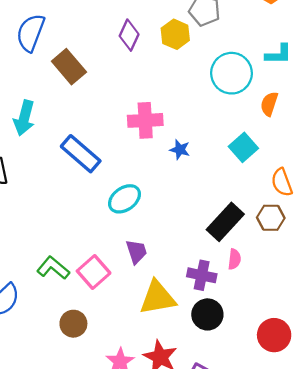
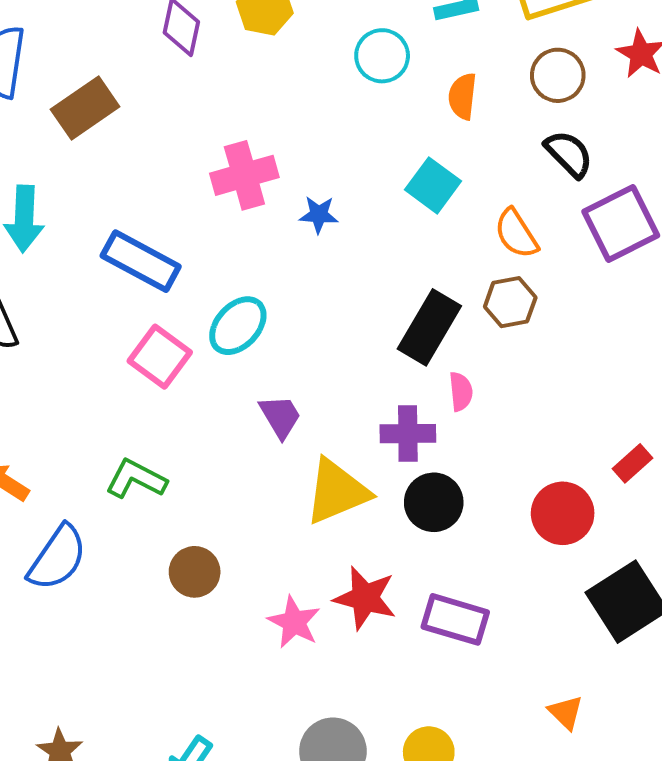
brown rectangle: (69, 67) -> (85, 108), turned -72
cyan circle: (232, 73) -> (382, 56), size x0.7
pink square: (94, 272) -> (160, 357), moved

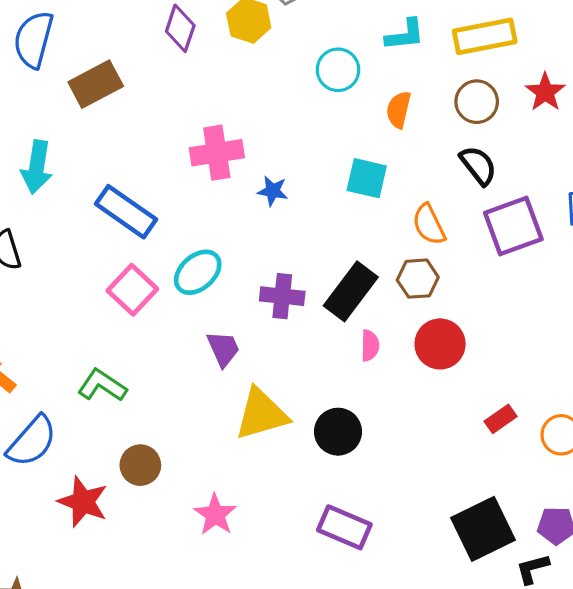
cyan square: (433, 185) -> (367, 178), turned -30
purple cross: (408, 434) -> (282, 296), moved
red circle: (563, 513) -> (440, 344), moved
red star: (365, 598) -> (83, 502), moved

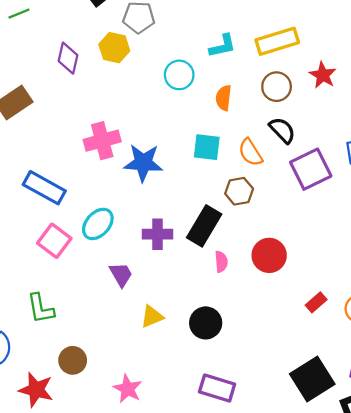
blue star: (273, 191) -> (143, 163), size x1.8
orange semicircle: (429, 224) -> (250, 152), moved
brown hexagon: (418, 279) -> (239, 191), moved
green L-shape: (102, 385) -> (41, 309), turned -128
yellow triangle: (261, 414) -> (152, 317), size x0.6

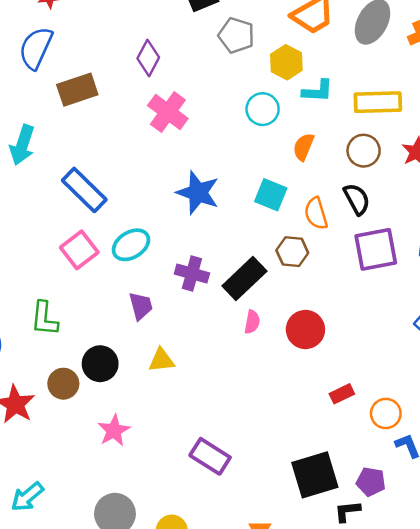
yellow hexagon: (114, 48) -> (286, 62), moved
pink cross: (102, 141) -> (168, 112), moved, turned 36
black circle: (206, 323) -> (100, 364), moved

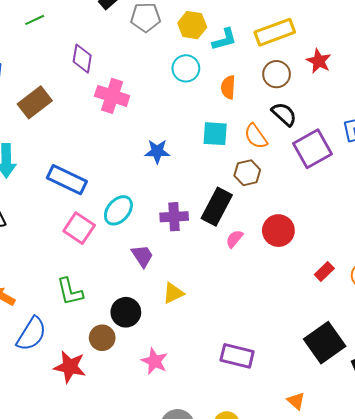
blue star: (198, 193) -> (157, 151), size x0.7
pink semicircle: (252, 322) -> (234, 239), turned -132

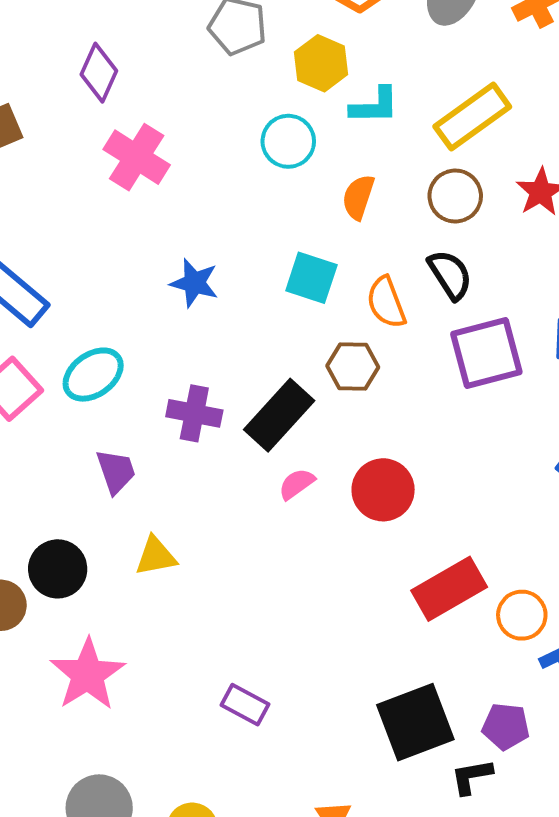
yellow rectangle: (275, 32) -> (472, 117), turned -30
red rectangle: (324, 271) -> (449, 589), size x1.8
purple rectangle: (237, 356) -> (245, 705), size x0.7
pink star: (154, 361) -> (88, 674), size x1.4

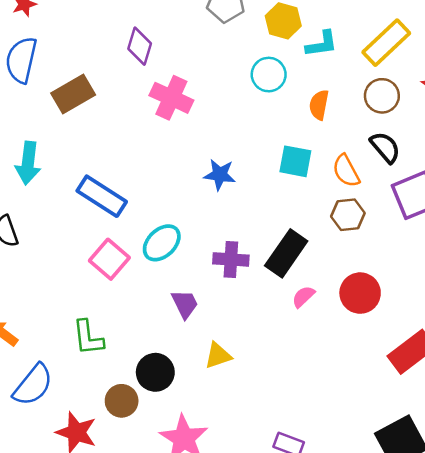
brown hexagon: (353, 367) -> (348, 215), moved

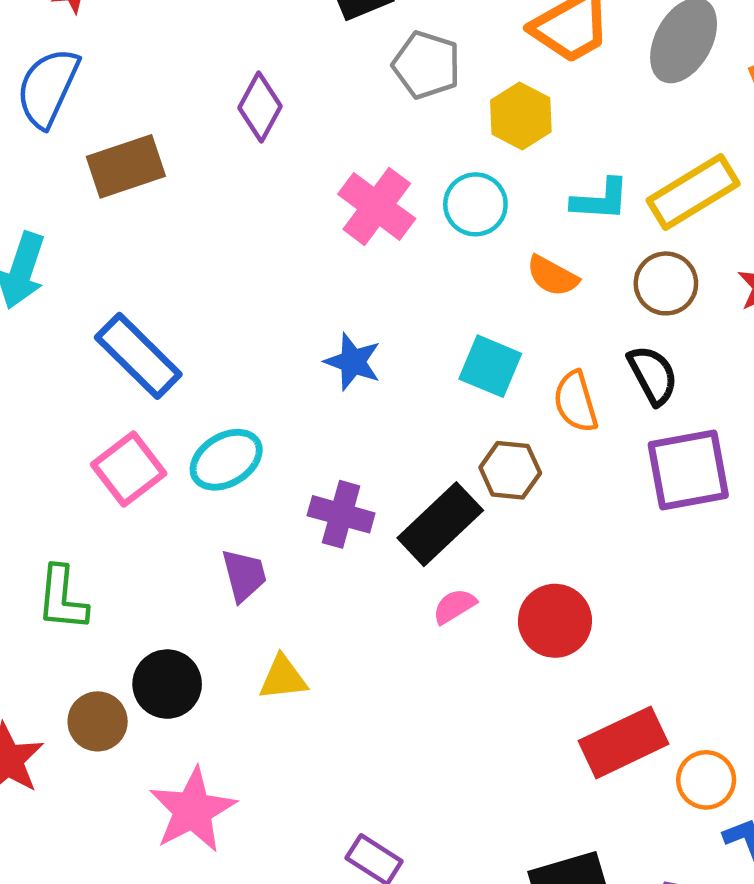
cyan L-shape: (322, 44) -> (600, 200), moved
pink cross: (171, 98) -> (377, 206), moved
orange semicircle: (319, 105) -> (552, 276), turned -84
brown hexagon: (348, 215) -> (510, 470), moved

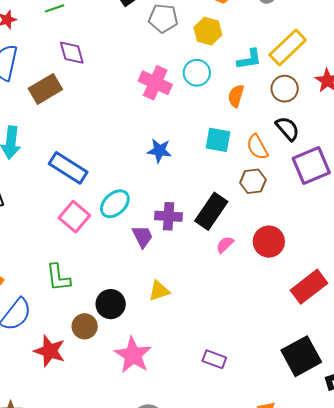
purple diamond: (260, 107) -> (72, 53), moved, turned -32
orange semicircle: (552, 276) -> (236, 96), turned 90
brown hexagon: (510, 470) -> (253, 181), moved
purple trapezoid: (244, 575) -> (142, 237), moved

